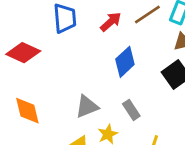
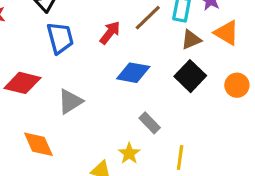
blue diamond: (125, 62) -> (133, 73), turned 64
gray triangle: (87, 107) -> (70, 101), moved

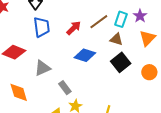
orange triangle: (227, 33) -> (147, 38), turned 36
brown triangle: (191, 40) -> (116, 39), moved, turned 32
gray rectangle: (150, 123) -> (65, 88), moved

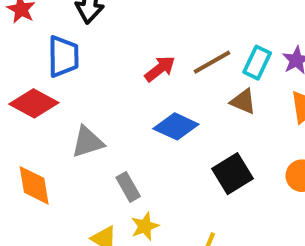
blue trapezoid: (42, 27) -> (63, 56), moved
black square: (121, 62) -> (232, 174), moved

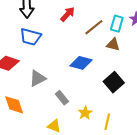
blue trapezoid: (63, 56) -> (31, 37), moved, turned 115
red arrow: (160, 69) -> (68, 14), moved
yellow star: (145, 226) -> (85, 113), moved

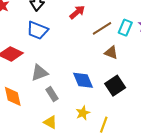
brown triangle: (113, 45) -> (111, 53), moved
blue diamond: (81, 63) -> (83, 80), moved, turned 45
gray rectangle: (62, 98) -> (52, 94), moved

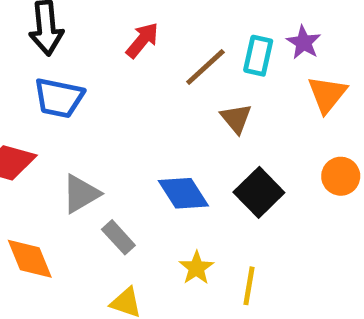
brown triangle: (111, 53) -> (236, 118), turned 40

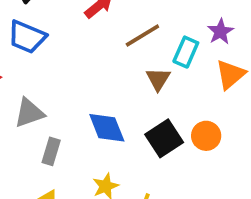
cyan rectangle: (258, 56) -> (186, 52), moved
orange circle: (341, 176) -> (206, 136), moved
gray rectangle: (118, 237) -> (51, 151), turned 48

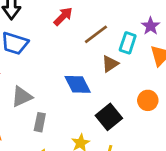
brown triangle: (158, 79) -> (110, 64), turned 30
blue diamond: (107, 128) -> (78, 84), moved
black square: (164, 138) -> (109, 117), moved

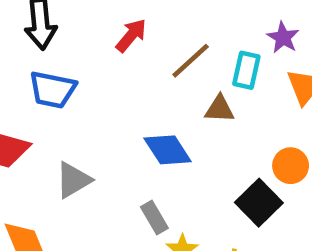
brown triangle: (110, 64) -> (220, 109), turned 42
black square: (109, 117) -> (259, 203), moved
gray rectangle: (40, 122) -> (154, 217), moved, turned -36

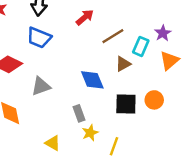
brown triangle: (220, 109) -> (123, 64), turned -42
black square: (259, 203) -> (126, 104), moved, turned 35

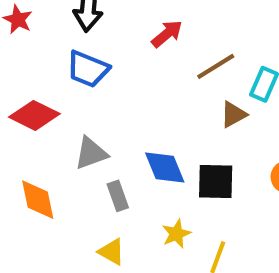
blue diamond: (92, 80) -> (165, 168), moved
black square: (126, 104) -> (216, 182), moved
gray rectangle: (79, 113) -> (118, 196), moved

